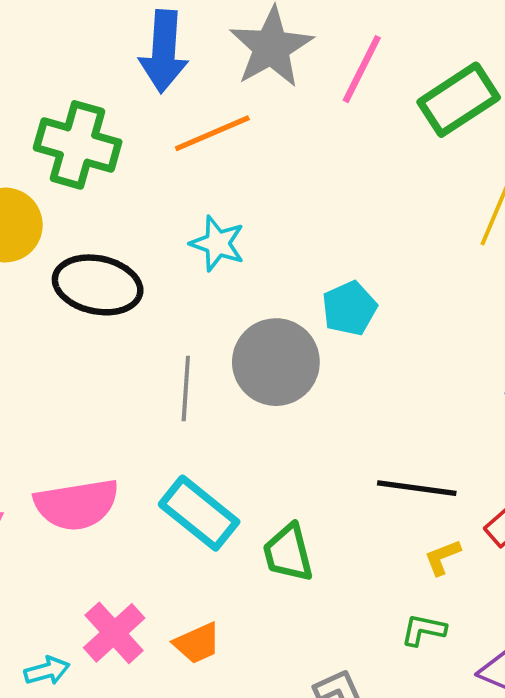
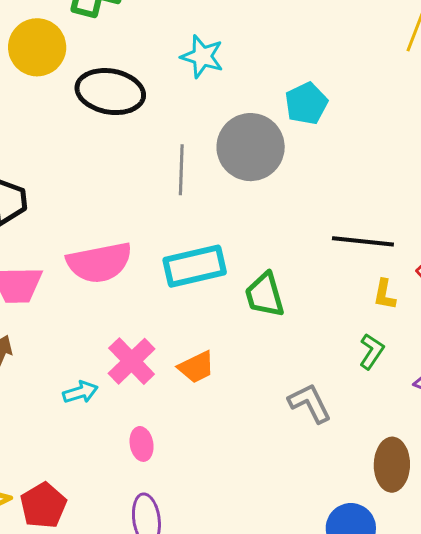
cyan rectangle: (199, 513) -> (195, 266), turned -50
yellow L-shape: (443, 557) -> (385, 294), turned -56
green L-shape: (423, 630) -> (372, 351), turned 114

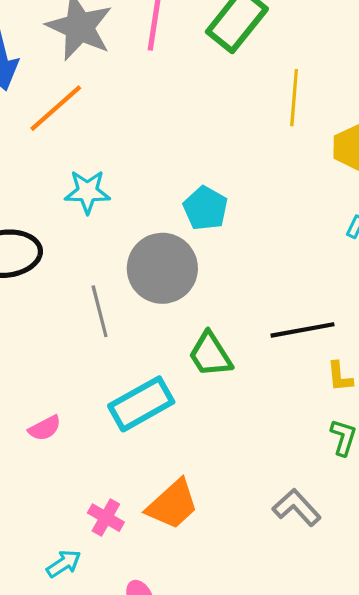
pink semicircle: (99, 262) -> (45, 428), size x0.5
green trapezoid: (265, 295) -> (210, 355), moved
pink cross: (132, 361) -> (106, 518), size x0.7
orange trapezoid: (196, 367) -> (172, 505), size x1.4

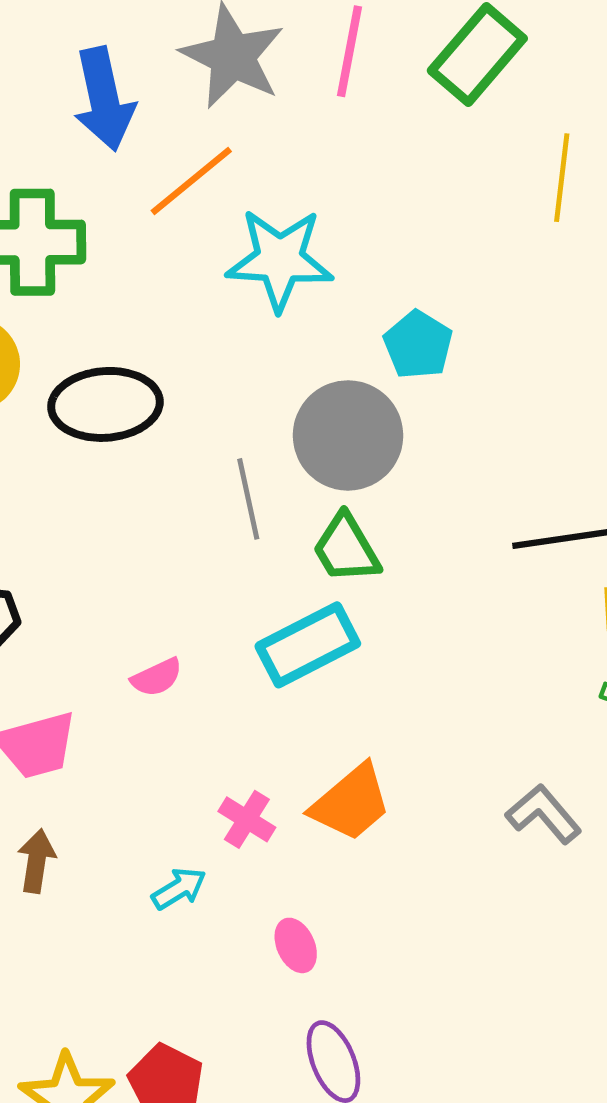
cyan star: (87, 192) -> (280, 260), moved, size x1.5
green trapezoid: (210, 355) -> (346, 548), moved

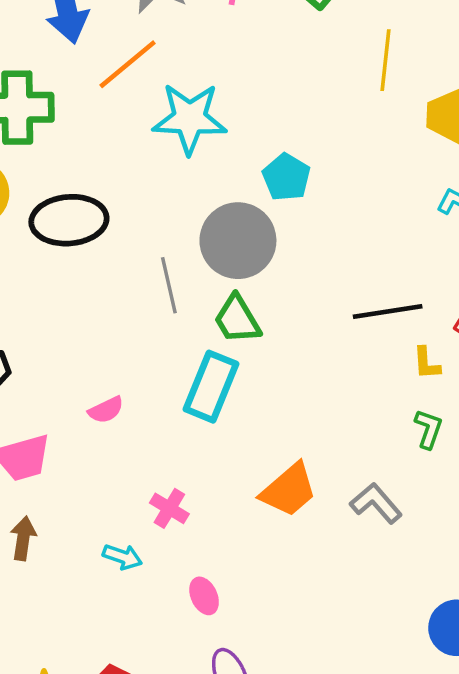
cyan rectangle: (308, 645) -> (211, 387), turned -40
orange trapezoid: (351, 803) -> (289, 490), moved
cyan arrow: (179, 889) -> (122, 557), turned 51

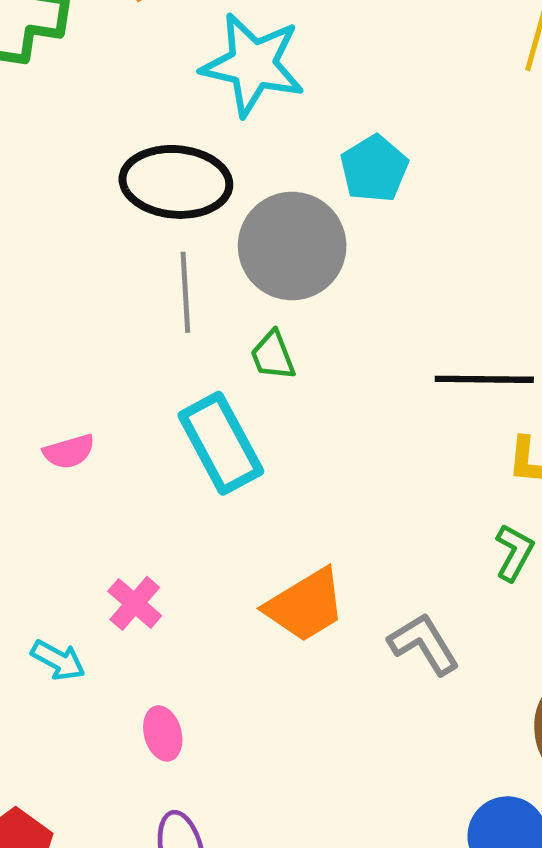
black ellipse: (69, 220) -> (176, 182), moved
green trapezoid: (237, 319) -> (273, 355), size x0.7
cyan rectangle: (211, 387) -> (221, 443), turned -60

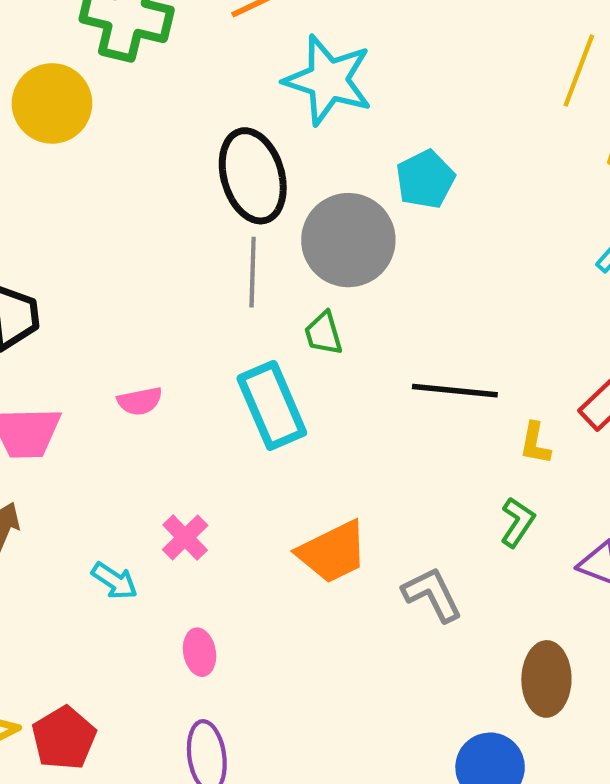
black ellipse: (176, 182) -> (253, 176), turned 64
black line: (484, 379) -> (455, 391), moved

